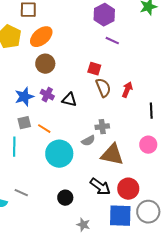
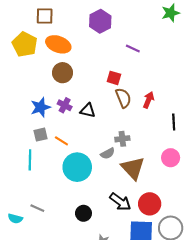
purple hexagon: (104, 15) -> (100, 21), moved
orange ellipse: (41, 37) -> (58, 44), turned 60
brown triangle: (112, 155) -> (133, 168), turned 35

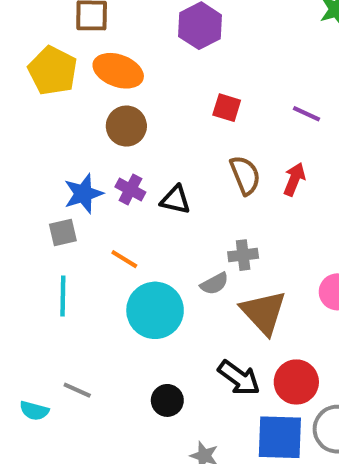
purple line: (133, 49) -> (307, 114), moved
red square: (114, 78) -> (227, 108), moved
gray square: (40, 135) -> (63, 233), moved

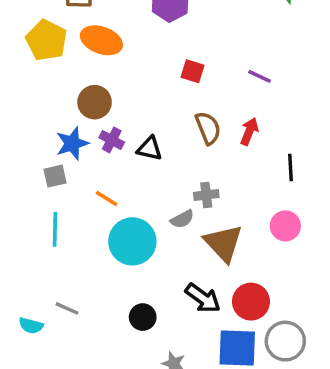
brown circle: (126, 126) -> (95, 102), moved

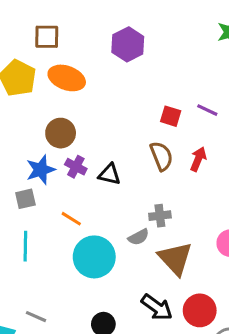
red square: (193, 71) -> (171, 116), moved

